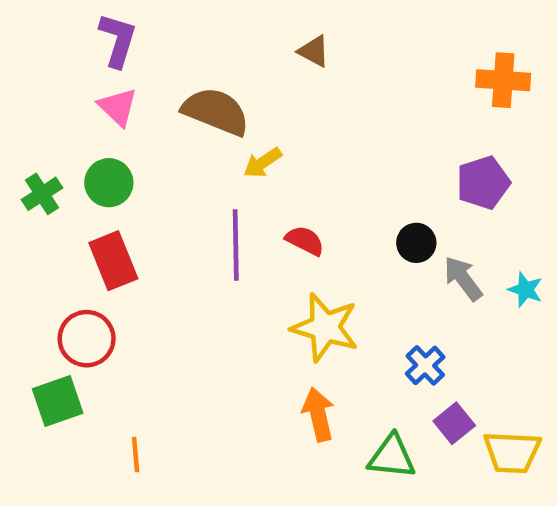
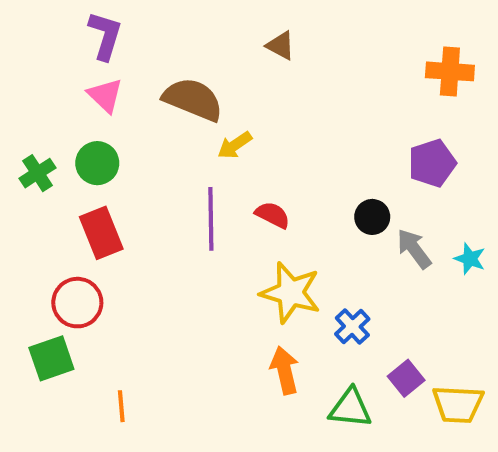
blue cross: (425, 365) -> (352, 327), moved

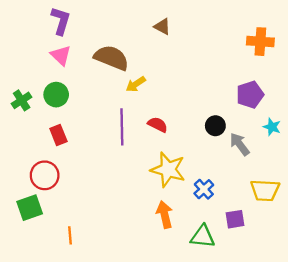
red rectangle: (101, 233) -> (58, 135), size x0.7
cyan star: (470, 259) -> (272, 127), moved
purple square: (406, 378) -> (235, 219), turned 30
yellow trapezoid: (458, 404) -> (265, 190), moved

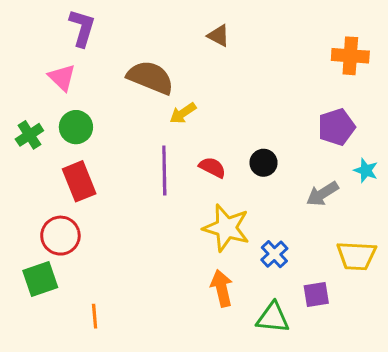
pink triangle: (61, 55) -> (62, 77), moved
black circle: (215, 126) -> (264, 163), moved
red rectangle: (58, 135) -> (79, 181), size x1.4
gray arrow: (240, 144) -> (322, 194), turned -85

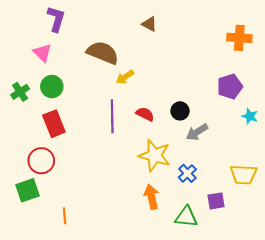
gray arrow: (322, 194) -> (197, 132), moved

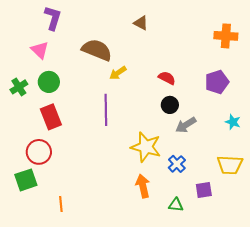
red semicircle: (145, 114) -> (167, 78), moved
cyan star: (250, 116) -> (233, 122), moved
green triangle: (186, 217) -> (176, 205), size x0.7

